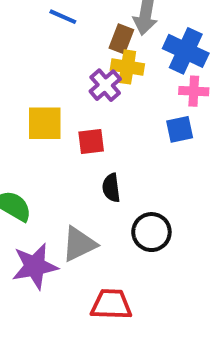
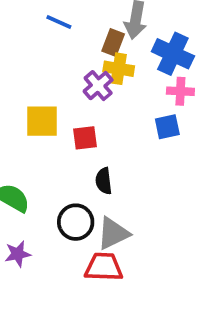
black circle: (151, 232) -> (76, 222), moved
gray triangle: (79, 244) -> (113, 233), moved
purple star: (35, 266) -> (18, 254), moved, size x0.6
red trapezoid: (111, 304) -> (104, 267), moved

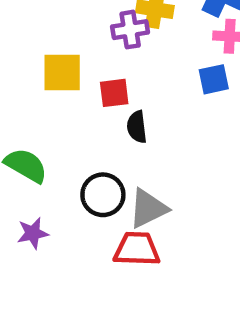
purple cross: (98, 86) -> (130, 30), turned 32
black semicircle: (104, 181) -> (137, 127), moved

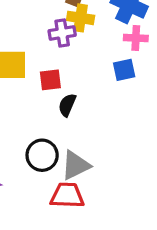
black semicircle: (137, 127) -> (67, 105), turned 30

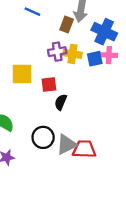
yellow cross: (81, 18) -> (72, 54), moved
blue square: (124, 70) -> (95, 59), moved
red trapezoid: (67, 195) -> (84, 149), moved

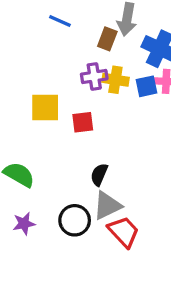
black semicircle: (61, 102) -> (99, 175), moved
black circle: (43, 137) -> (75, 220), moved
red trapezoid: (84, 149) -> (124, 232), moved, turned 45

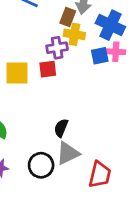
yellow cross: (115, 80) -> (74, 34), moved
red square: (83, 122) -> (48, 69), moved
red trapezoid: (124, 232) -> (100, 175), moved, turned 56

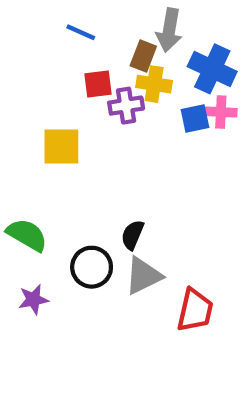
red square: (48, 69) -> (98, 84), moved
black circle: (41, 165) -> (92, 267), moved

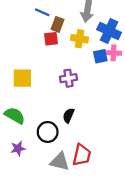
brown rectangle: (143, 56) -> (58, 24), moved
purple cross: (126, 106) -> (68, 78), moved
yellow square: (61, 146) -> (22, 78), moved
gray triangle: (143, 276) -> (60, 162), moved, turned 40
red trapezoid: (195, 310) -> (82, 155), moved

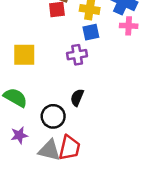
blue square: (100, 56) -> (91, 32), moved
red trapezoid: (82, 155) -> (70, 148), moved
gray triangle: (60, 162) -> (49, 150), moved

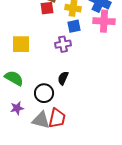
pink cross: (129, 26) -> (104, 21), size x1.5

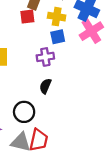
pink cross: (104, 21) -> (91, 31), turned -35
black semicircle: (63, 78) -> (45, 86), moved

